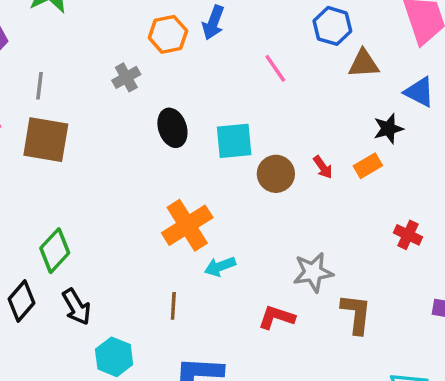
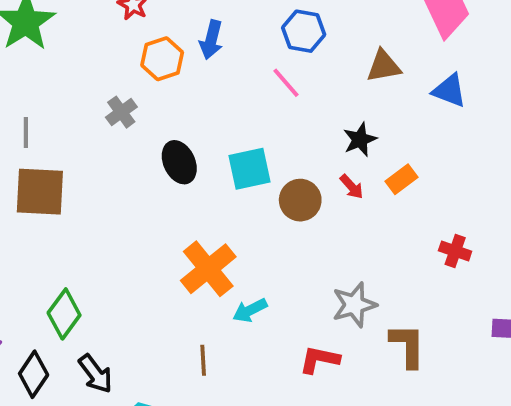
blue hexagon: (332, 26) -> (304, 31), moved
black star: (388, 129) -> (360, 140), moved

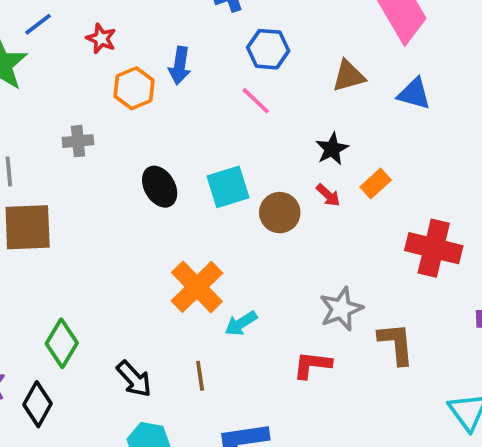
gray cross: (121, 112) -> (78, 141), moved, turned 36
red cross: (455, 251) -> (434, 248), size x1.8
black arrow: (96, 374) -> (134, 379), moved

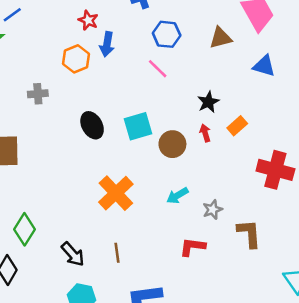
red star: (101, 39) -> (88, 20), moved
brown triangle: (349, 76) -> (221, 38), moved
red arrow: (328, 195) -> (205, 133), turned -150
gray star: (341, 309) -> (213, 210), size x0.7
cyan arrow: (241, 323) -> (177, 196), moved

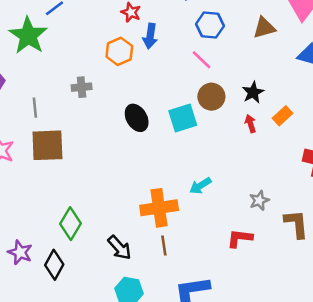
brown circle: (172, 144) -> (211, 97), moved
orange cross: (116, 193) -> (159, 208), moved, turned 36
cyan arrow: (177, 196) -> (200, 186), moved

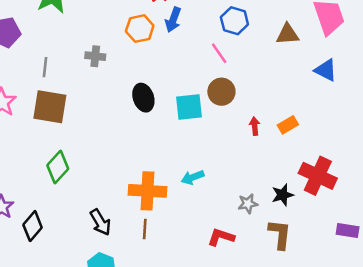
black star: (253, 92) -> (283, 195), moved
green diamond: (71, 224) -> (58, 167), moved

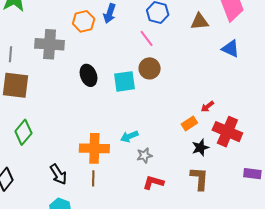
gray cross: (95, 56) -> (50, 44), size x1.8
orange rectangle: (288, 125) -> (189, 124), moved
red arrow: (255, 126) -> (207, 107), moved, turned -120
gray star: (248, 204) -> (144, 155), moved

